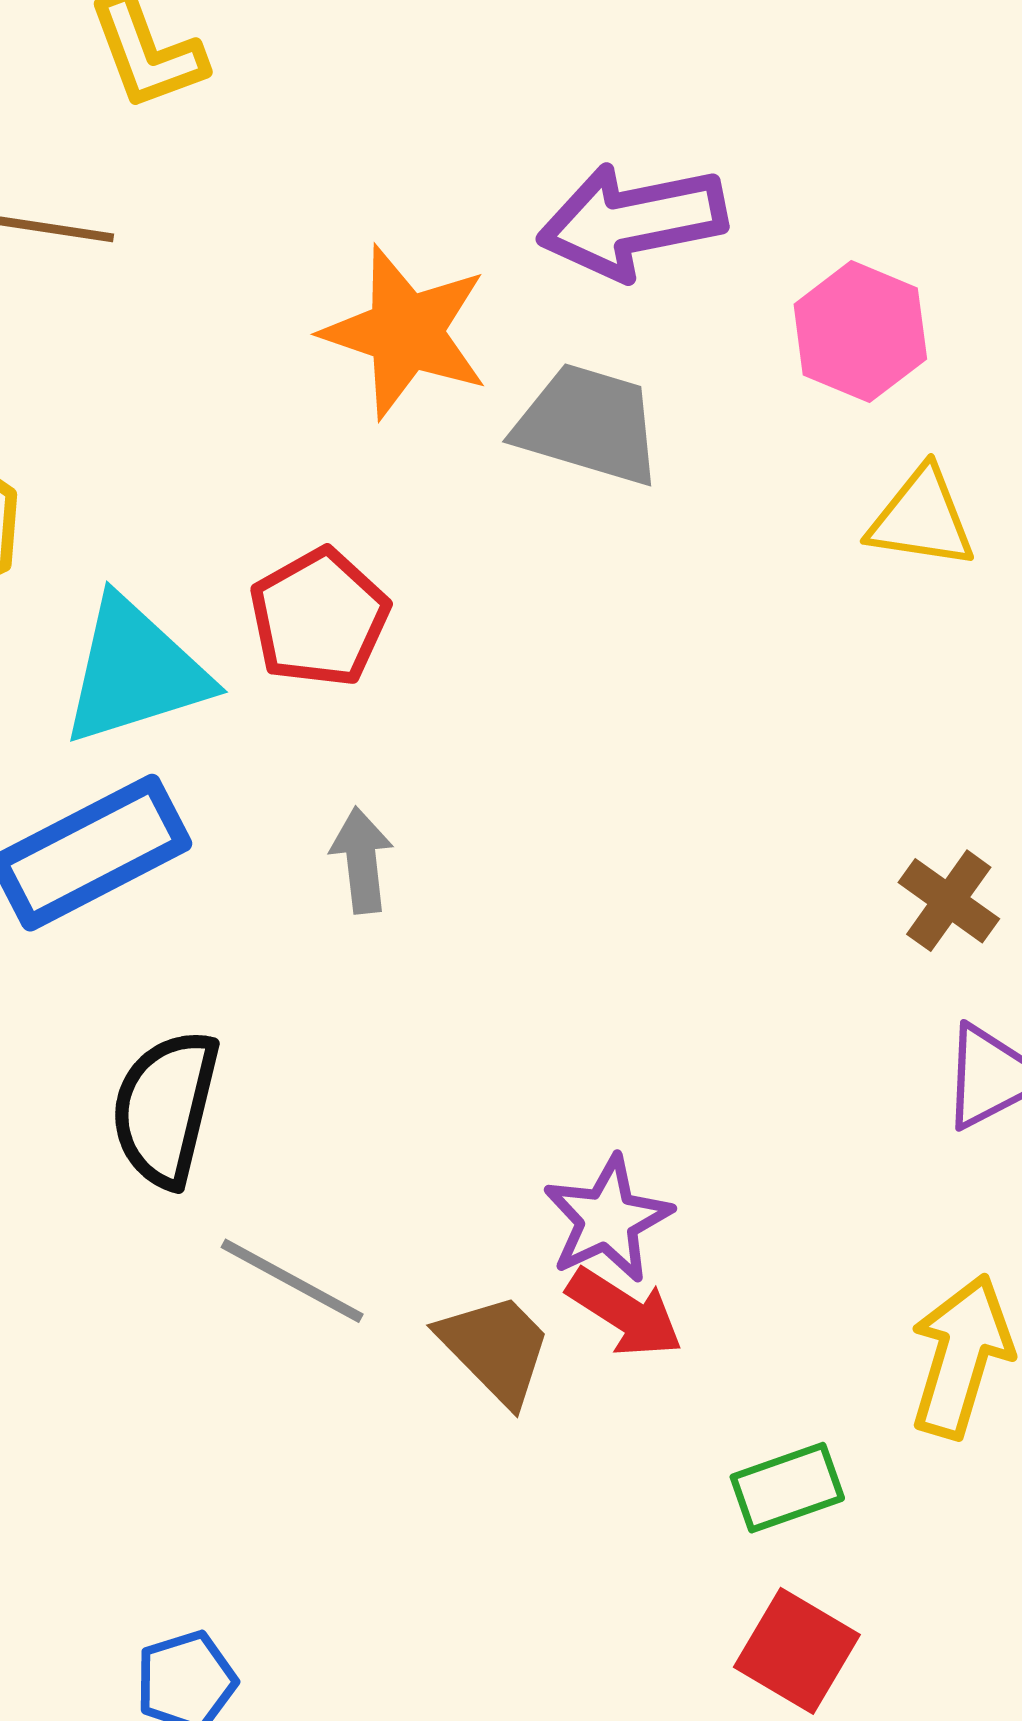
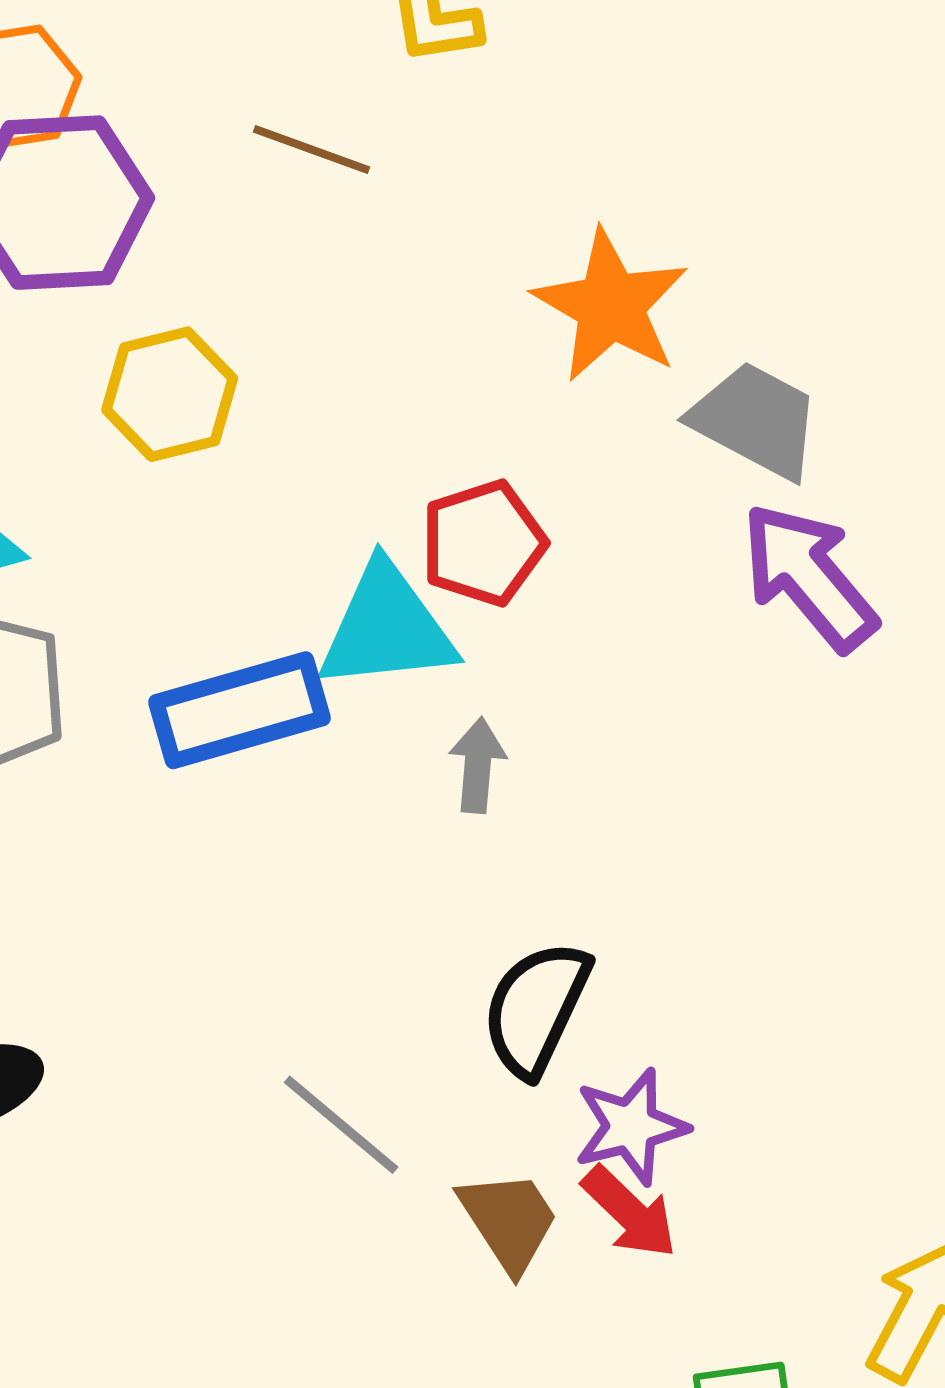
purple arrow: (632, 221) -> (809, 577), moved, turned 50
cyan triangle: (135, 671) -> (387, 627), moved
black semicircle: (165, 1108) -> (536, 1008), moved

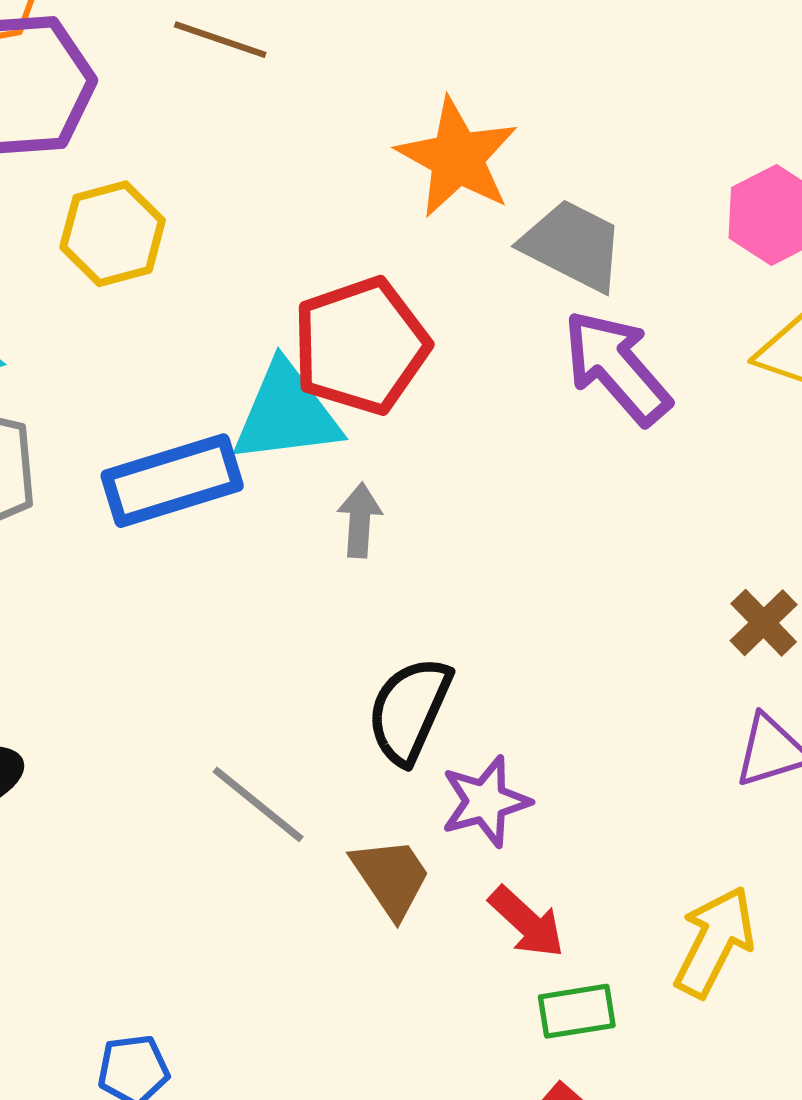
red pentagon: (483, 543) -> (361, 346), size x1.4
red arrow: (630, 1212) -> (527, 922), moved

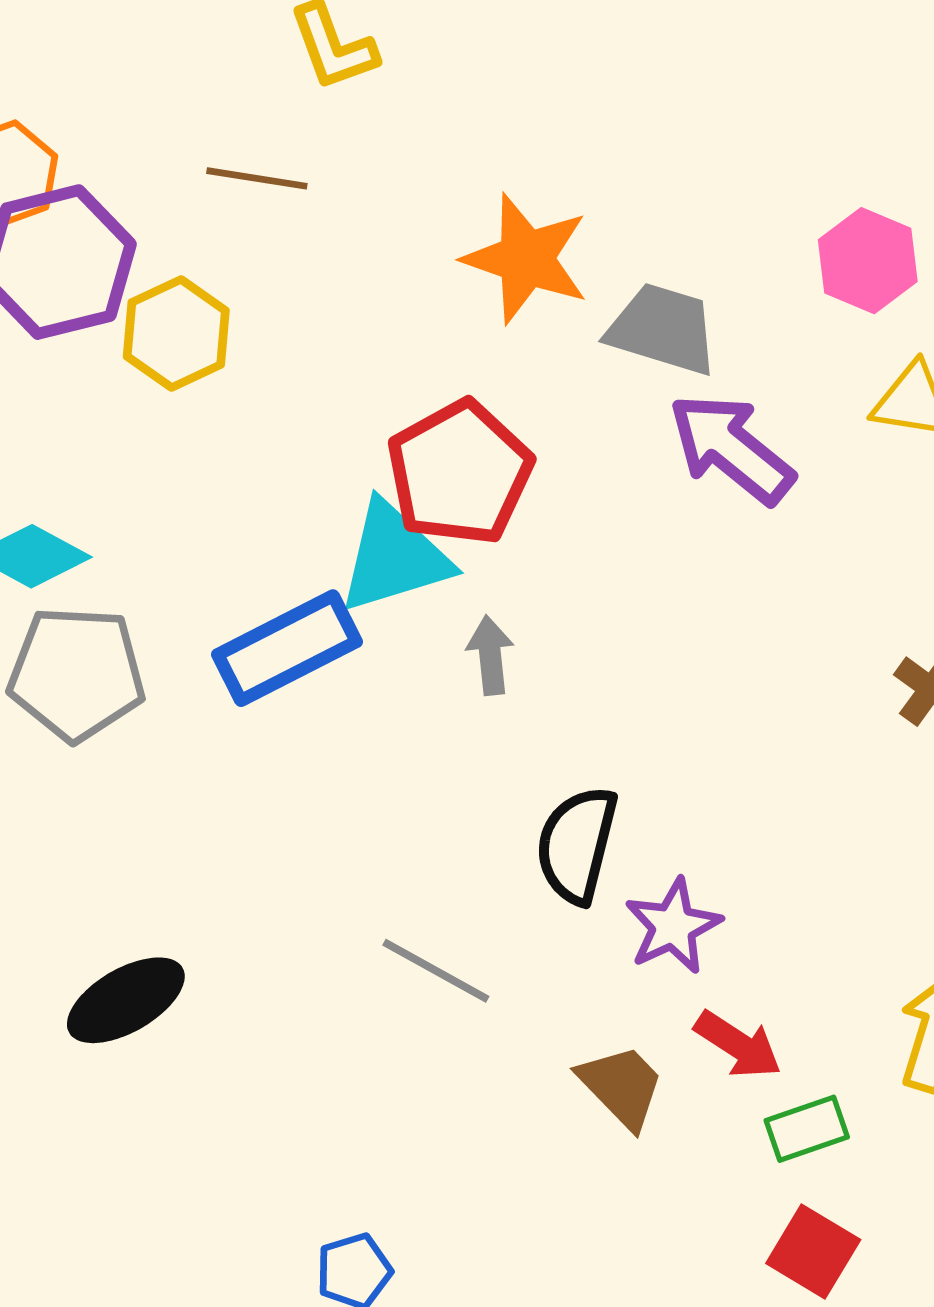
yellow hexagon: (113, 234) -> (176, 333), moved
brown trapezoid: (391, 877) -> (622, 1086), moved

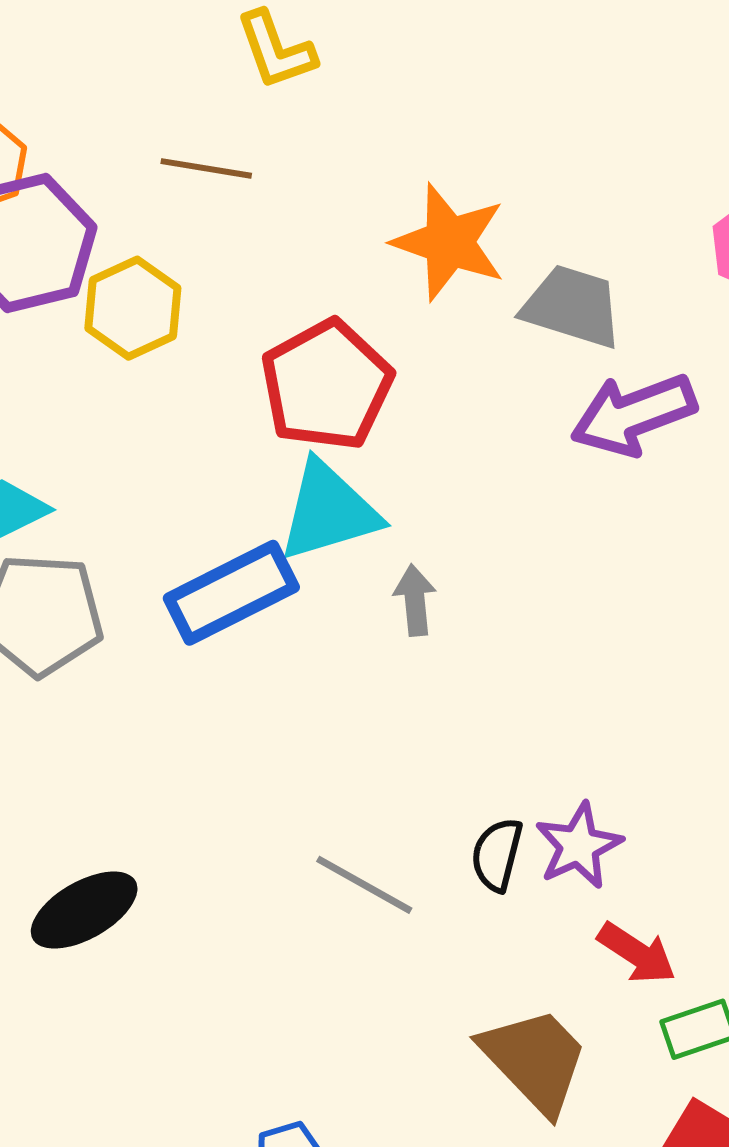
purple arrow: (731, 449) -> (633, 415), turned -60
red pentagon: (460, 473) -> (327, 385), moved
black semicircle: (577, 845) -> (497, 855), moved, size x0.7
brown trapezoid: (622, 1086) -> (535, 1060), moved, size x1.4

